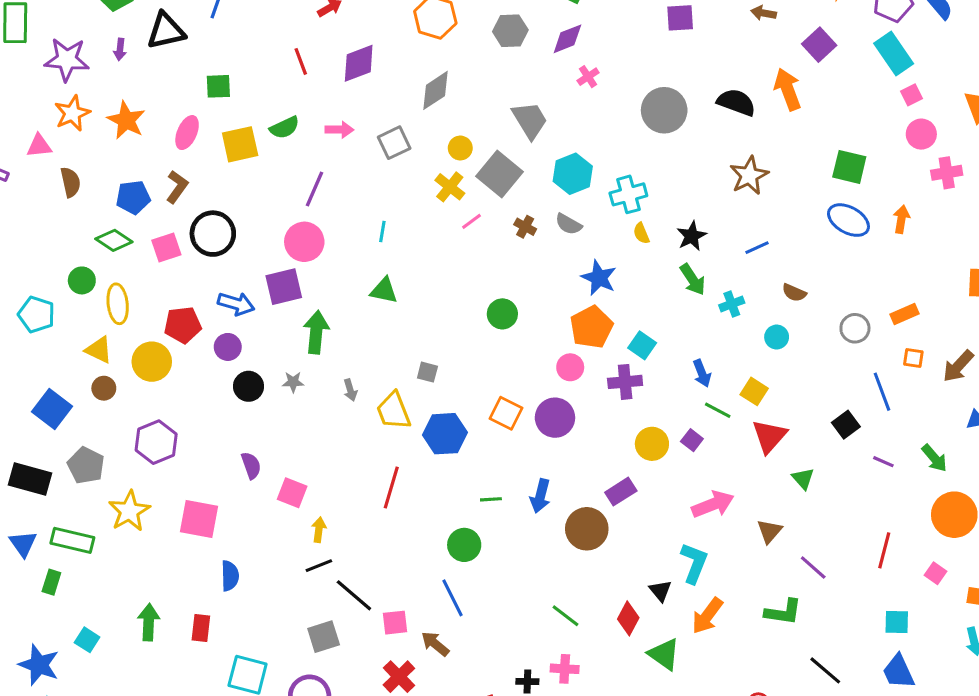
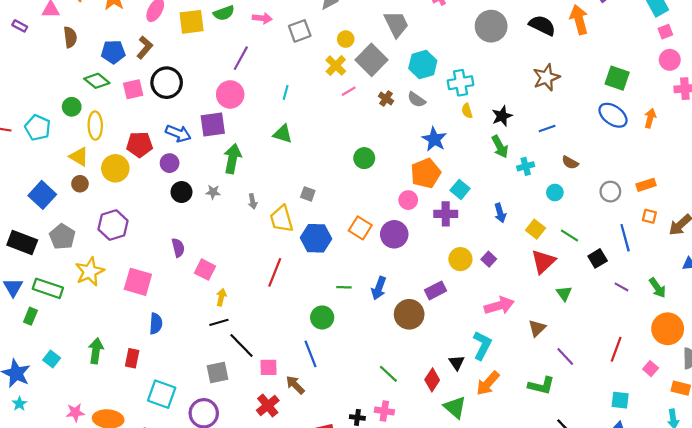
green line: (718, 410) -> (570, 235), moved

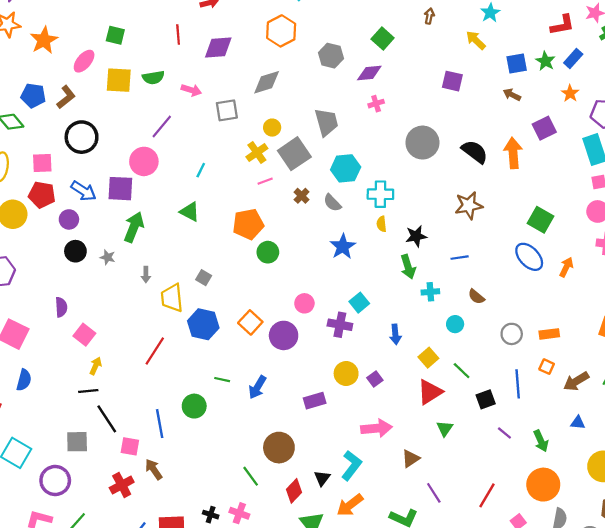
pink square: (133, 89) -> (42, 163), moved
orange pentagon: (426, 173) -> (248, 224), moved
brown circle: (409, 314) -> (279, 448), moved
blue line: (310, 354) -> (160, 424), moved

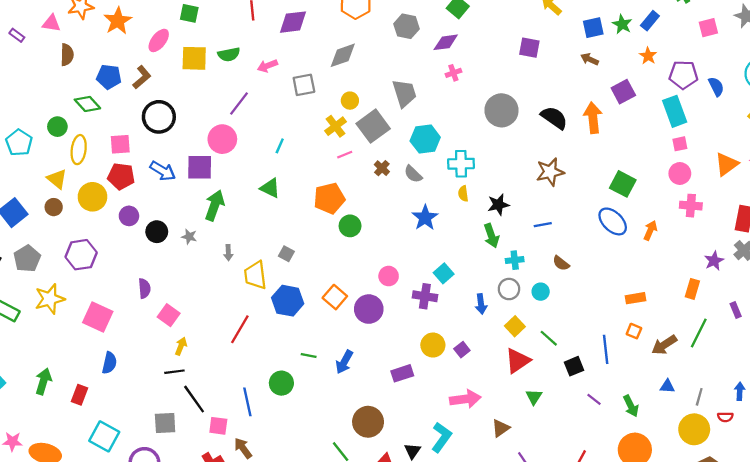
pink arrow: (191, 90) -> (267, 66), turned 144
purple circle: (69, 219) -> (129, 216), moved
gray circle: (512, 334) -> (509, 289), moved

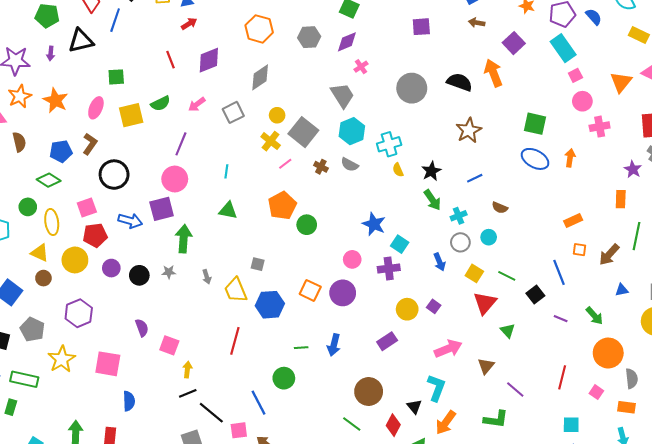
gray trapezoid: (404, 93) -> (342, 95), moved
blue star: (425, 218) -> (374, 224), moved

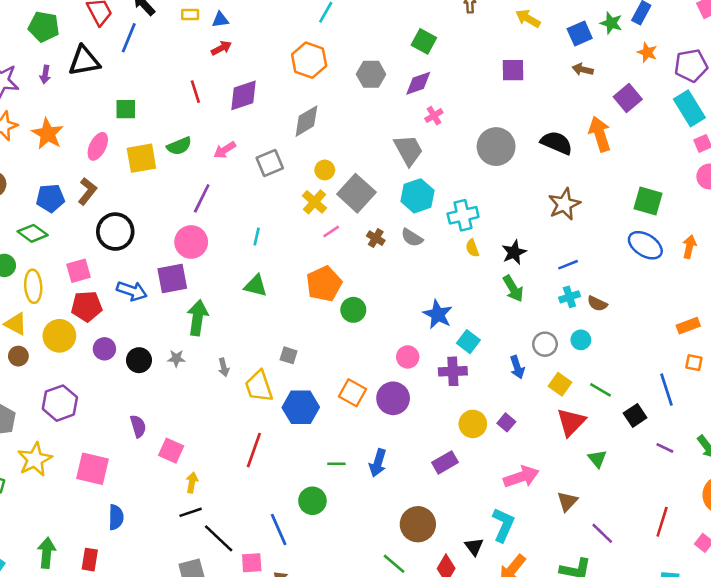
cyan cross: (459, 216) -> (569, 297), moved

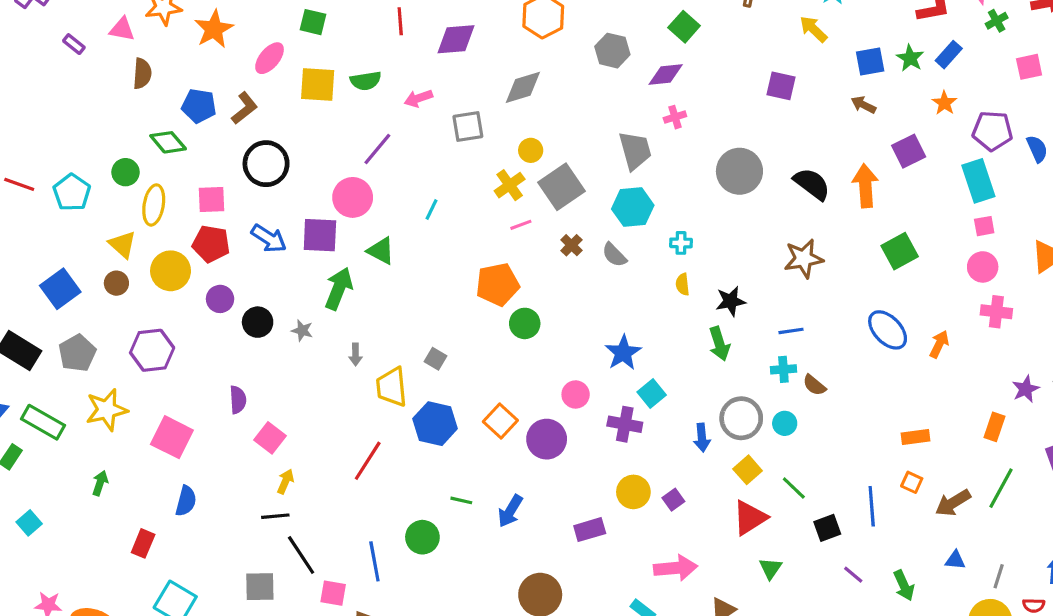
green square: (648, 201) -> (900, 251), moved, turned 32
cyan cross: (463, 215) -> (681, 243), size x0.6
green triangle: (256, 286) -> (381, 251), moved
gray circle: (545, 344) -> (741, 418), size x1.4
green arrow: (47, 553) -> (100, 483), moved, size x0.7

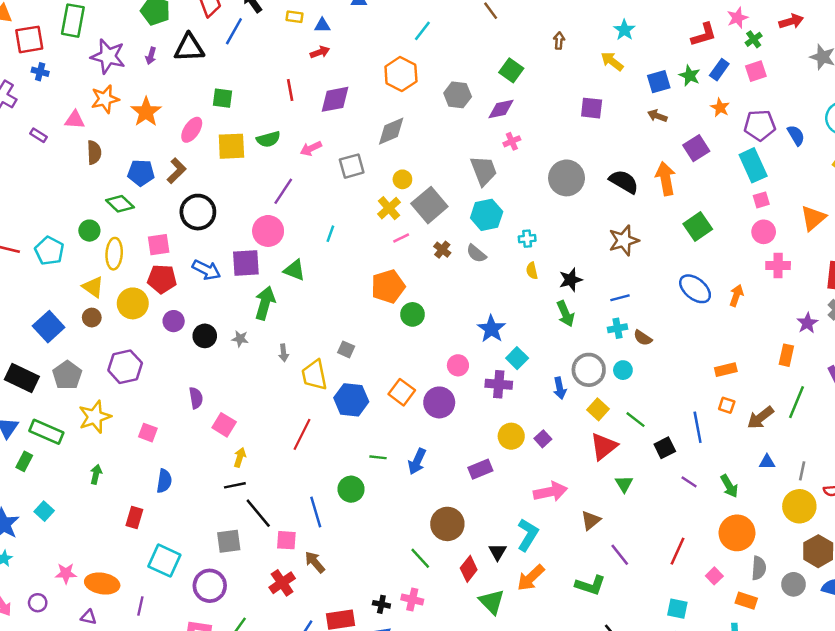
pink square: (1029, 67) -> (756, 71), moved
pink square: (172, 437) -> (148, 433), size x0.6

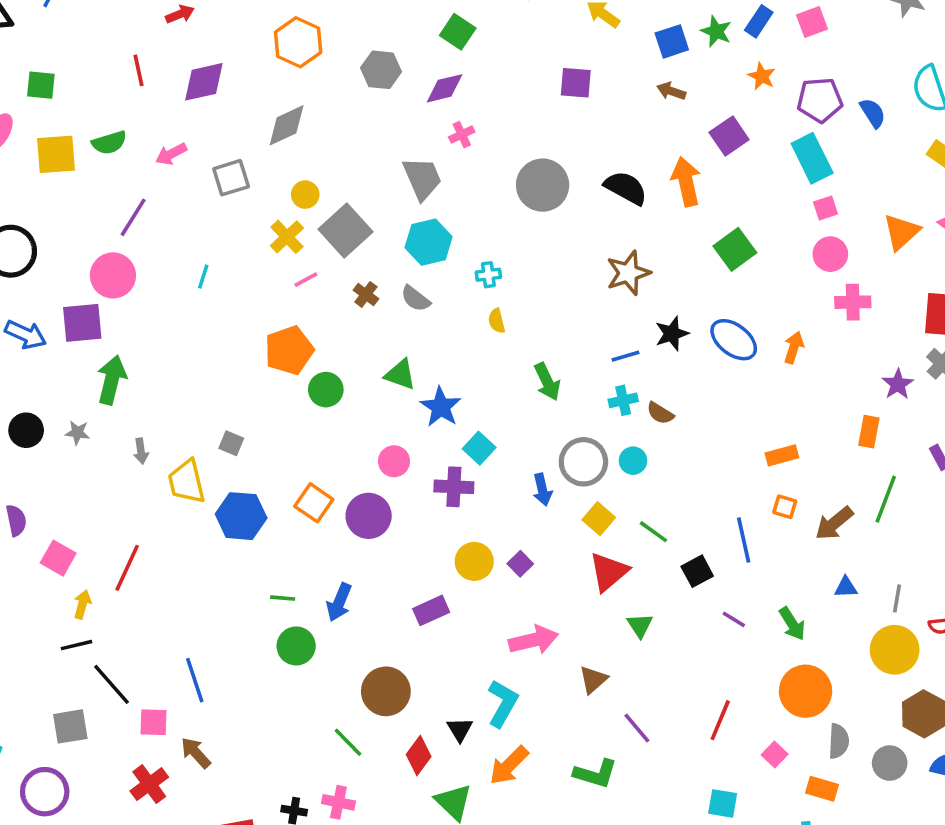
green triangle: (294, 270) -> (400, 375), moved
black star: (571, 280) -> (672, 334), moved
red line: (302, 434) -> (127, 568), moved
green circle: (351, 489) -> (296, 646), moved

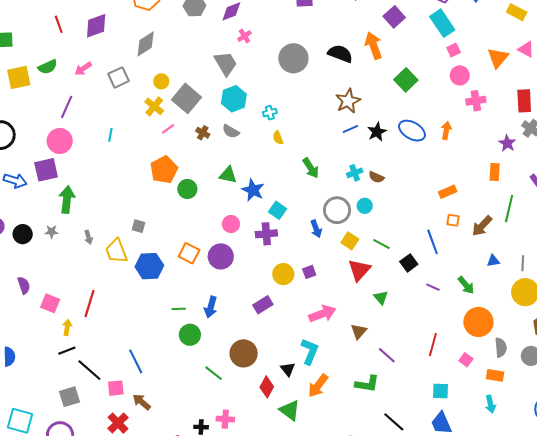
blue line: (625, 356) -> (350, 129), moved
purple square: (520, 564) -> (309, 272), turned 32
green line: (348, 742) -> (214, 373), moved

